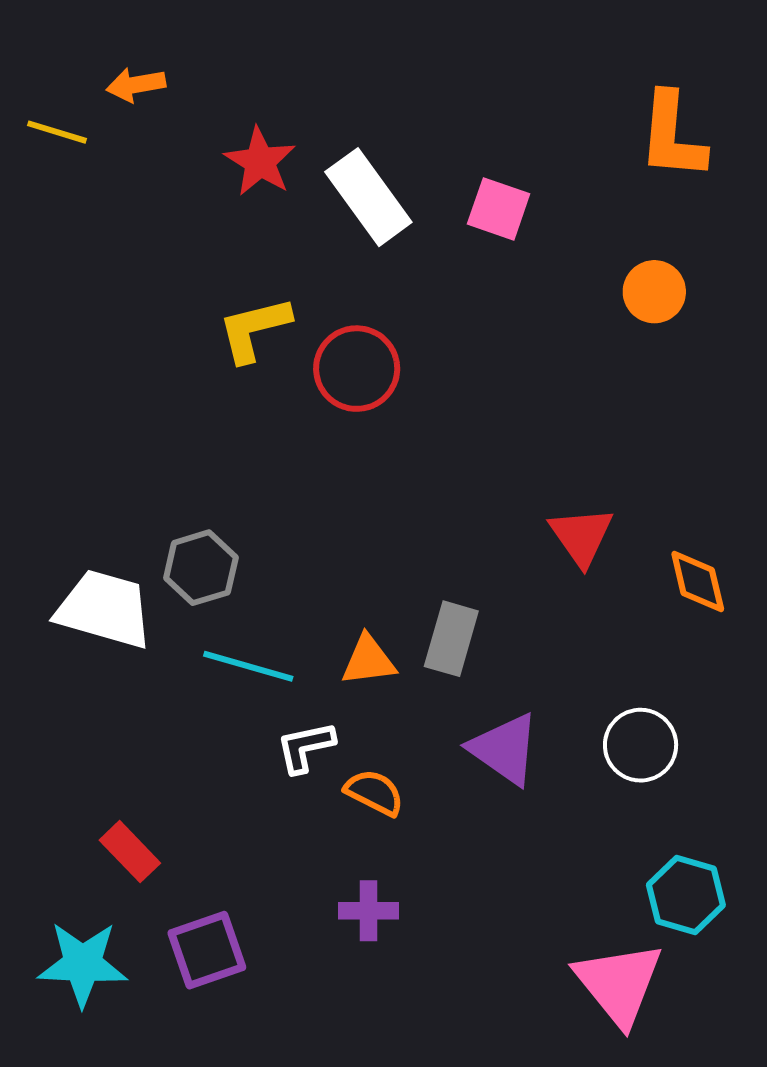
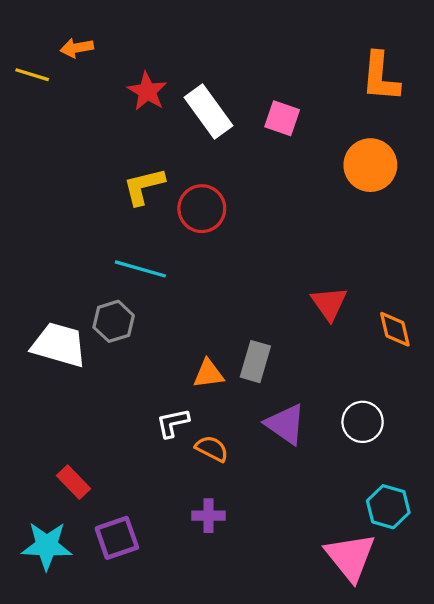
orange circle: (654, 292) -> (370, 165), size x1.5
cyan line: (248, 666) -> (140, 269), moved

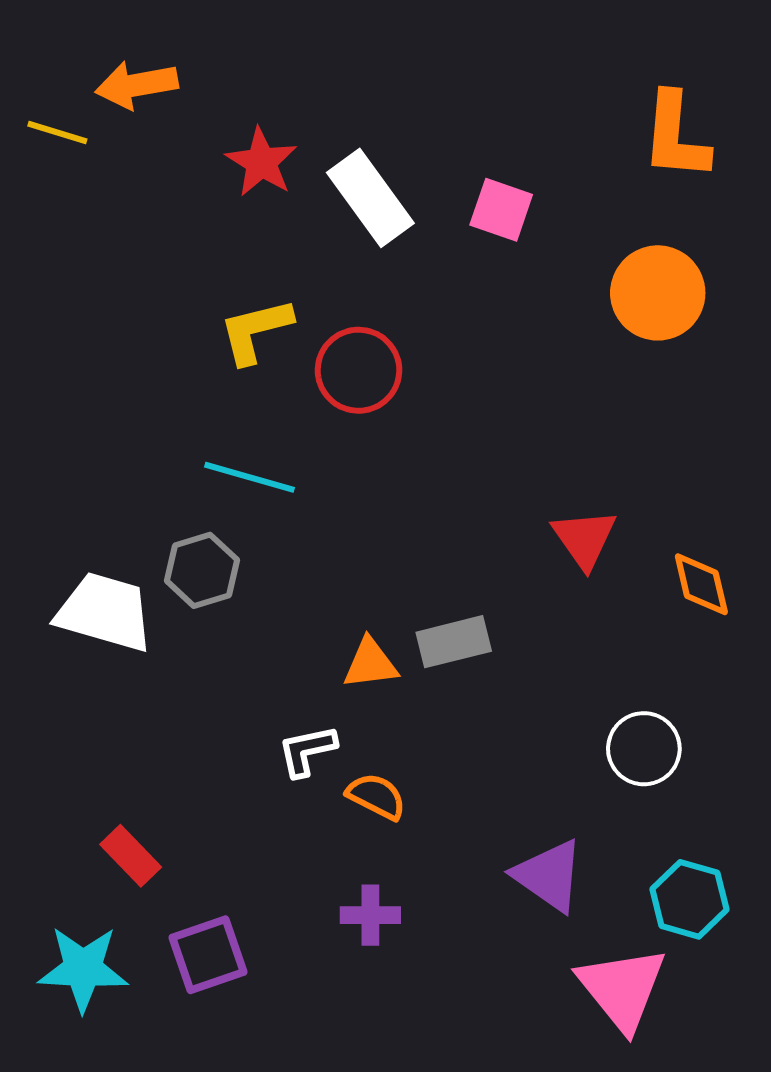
orange arrow: (77, 48) -> (137, 85), size x1.4
gray rectangle: (255, 362) -> (454, 642), turned 60
purple triangle: (286, 424) -> (549, 876), moved

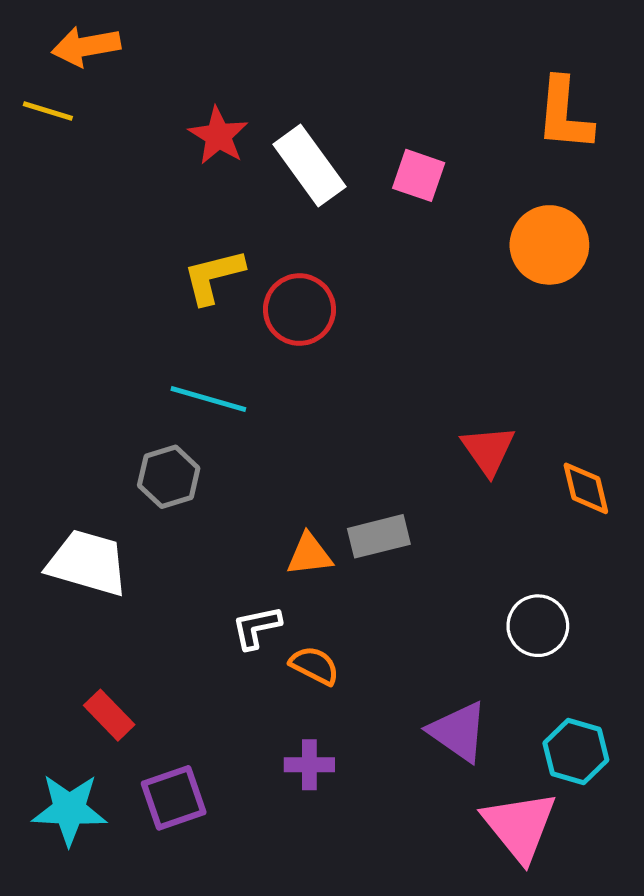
orange arrow: (137, 85) -> (86, 46), moved
white trapezoid: (105, 612) -> (88, 563), moved

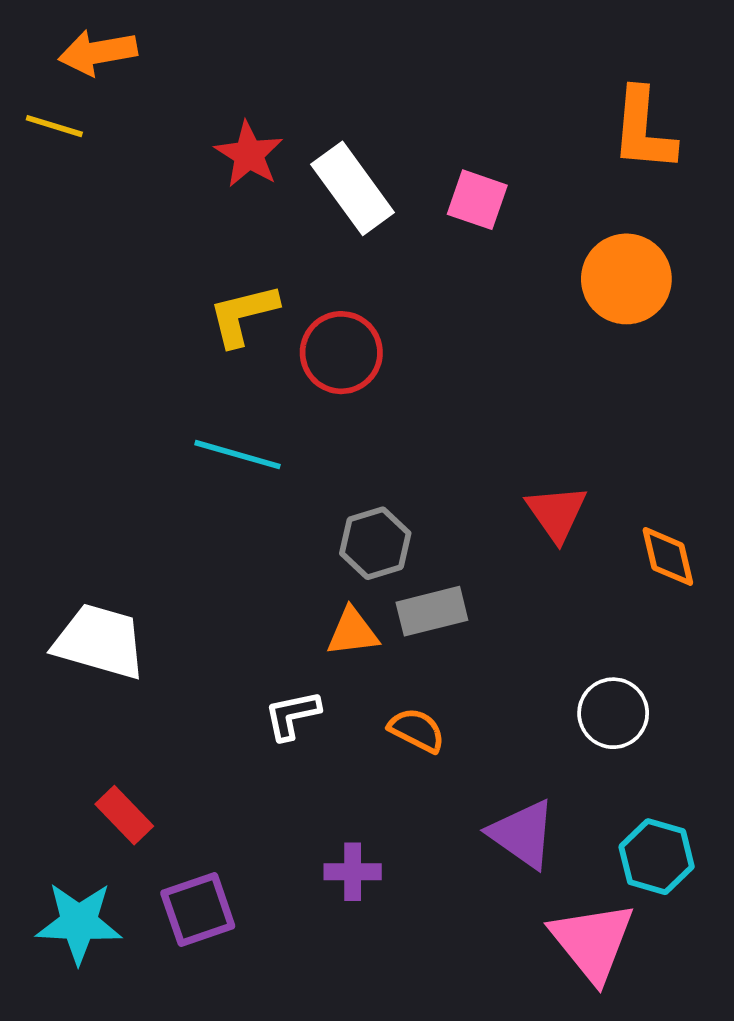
gray hexagon: (169, 477) -> (375, 543), moved
orange semicircle: (314, 665) -> (417, 730), moved

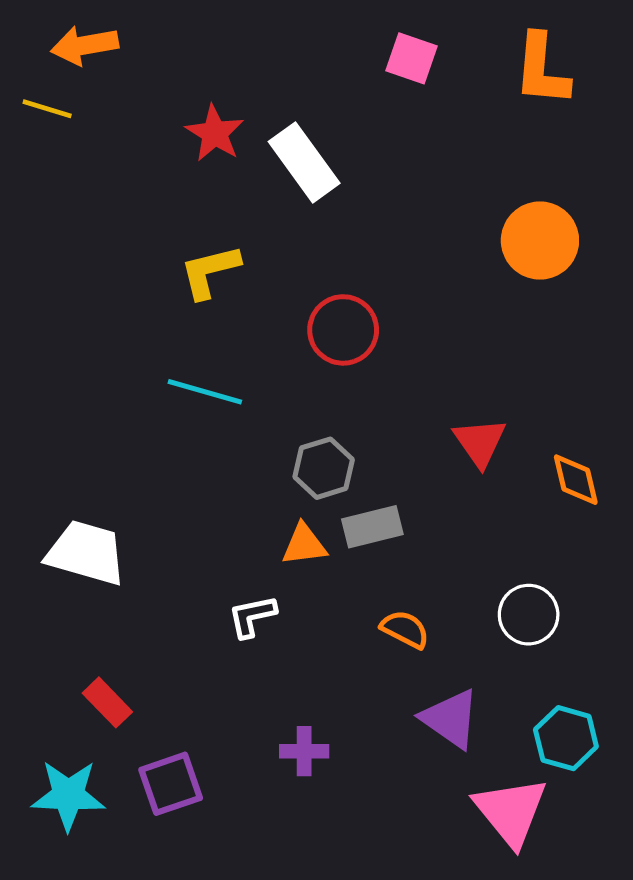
orange L-shape: (643, 130) -> (542, 70), moved
pink square: (477, 200) -> (411, 58), moved
red circle: (341, 353) -> (343, 330), moved
orange semicircle: (417, 730) -> (405, 629), moved

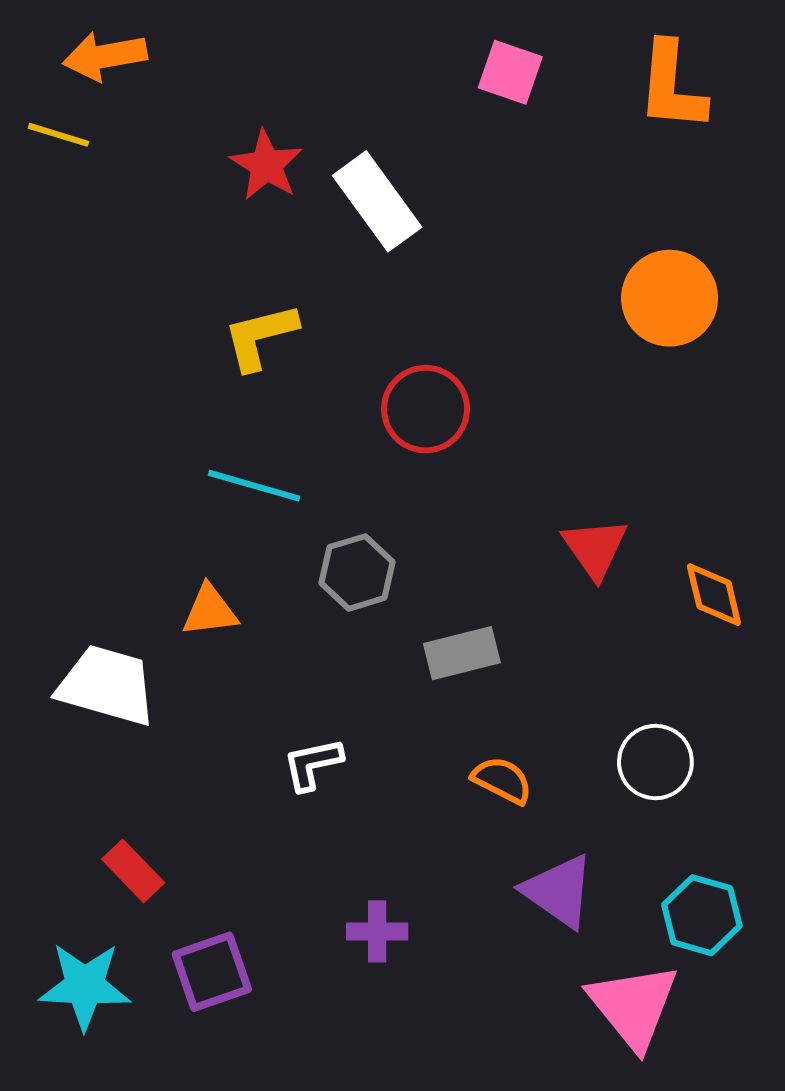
gray hexagon: (324, 468) -> (357, 572), moved
orange triangle: (304, 545) -> (210, 611), moved

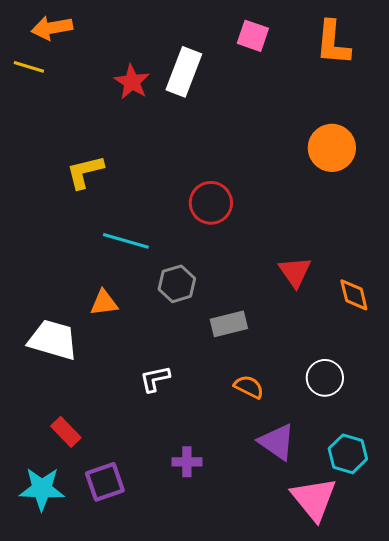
white rectangle: (377, 201) -> (184, 72), moved, turned 57
yellow L-shape: (260, 336) -> (85, 172), moved

